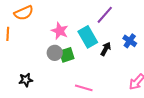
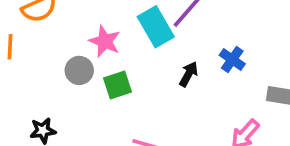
cyan rectangle: (88, 37) -> (156, 27), moved
gray circle: (55, 53) -> (79, 70), moved

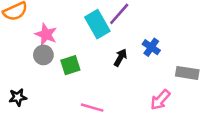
pink star: (105, 41) -> (46, 34), moved

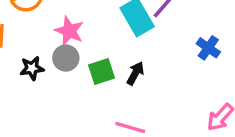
black arrow: (120, 58) -> (135, 73), moved
black star: (18, 97) -> (32, 68), moved

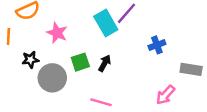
blue cross: (208, 48) -> (157, 45), turned 35
gray circle: (66, 58) -> (52, 78), moved, size x1.5

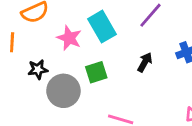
cyan rectangle: (106, 23) -> (102, 27), moved
black arrow: (105, 63) -> (145, 62), moved

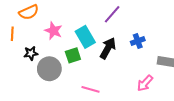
cyan rectangle: (102, 27) -> (85, 37), moved
black arrow: (145, 62) -> (108, 48), size x1.5

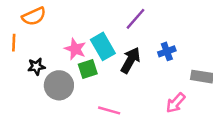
pink star: (53, 31) -> (75, 49), moved

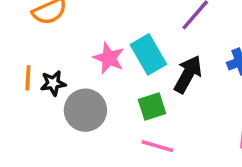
orange line: (14, 43) -> (28, 78), moved
green square: (88, 69) -> (152, 107), moved

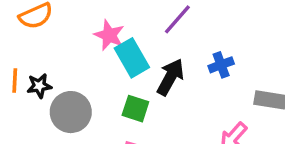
pink star: (109, 58) -> (109, 35), moved
green square: (152, 107) -> (135, 109), turned 36

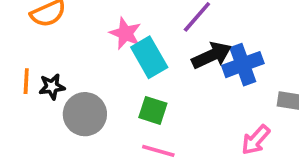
blue cross: (221, 65) -> (243, 65), size x1.5
black arrow: (170, 77) -> (212, 55), moved, turned 36

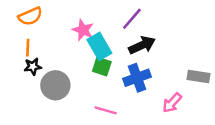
blue cross: (243, 65) -> (137, 78), moved
orange line: (26, 81) -> (28, 48), moved
green square: (153, 110) -> (102, 66), moved

